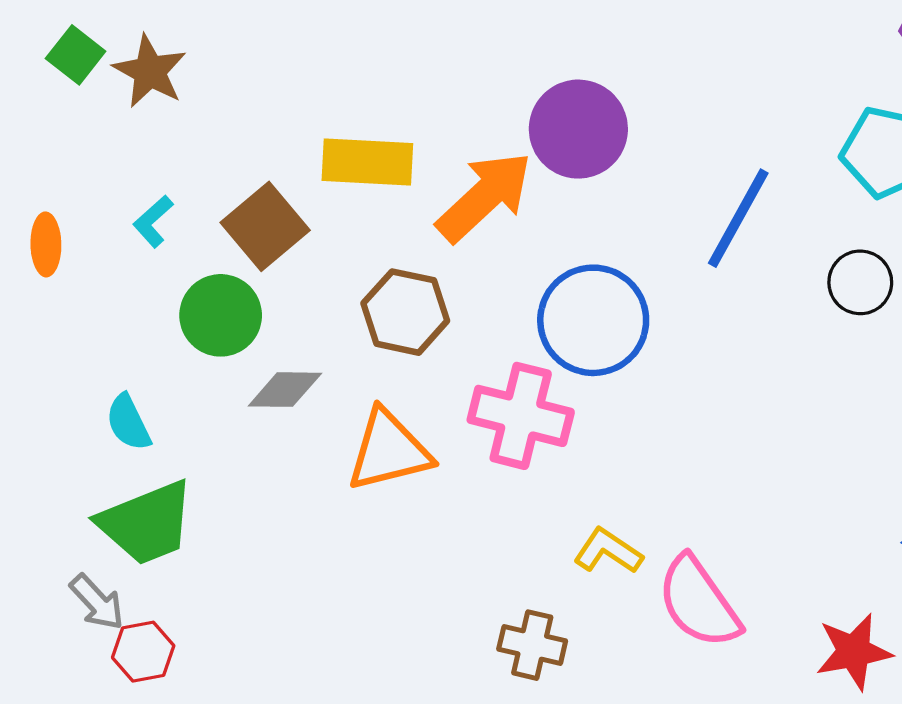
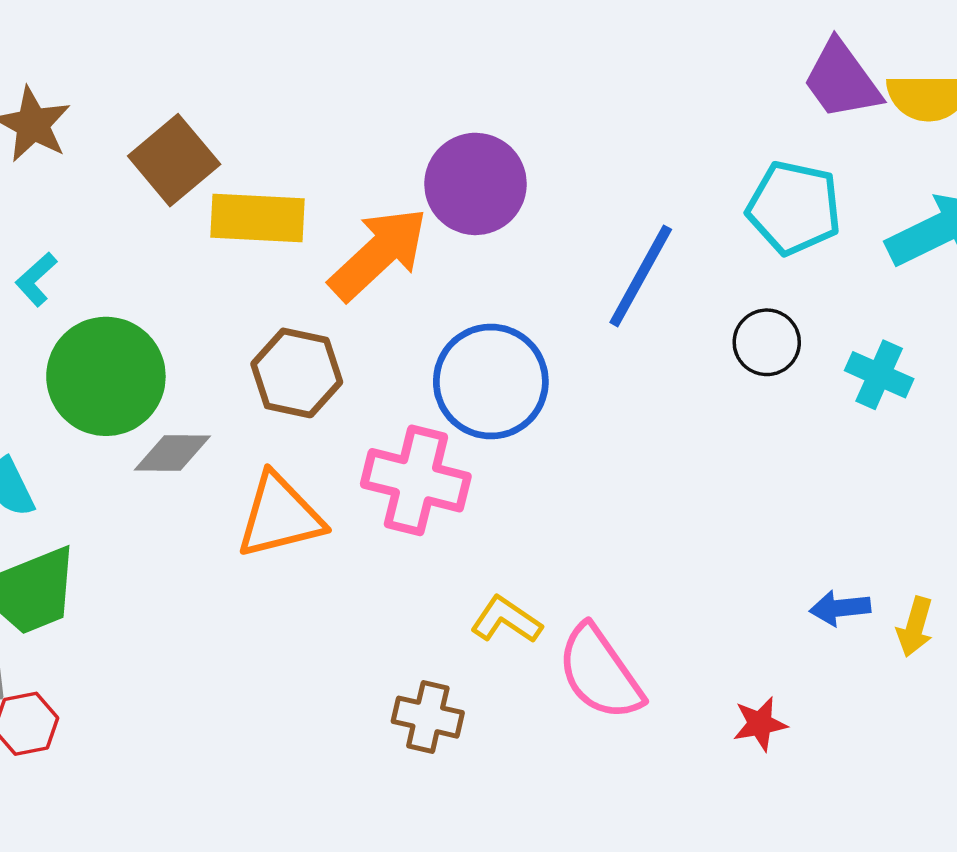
brown square: (265, 226) -> (174, 160), moved
green circle: (221, 315) -> (106, 376), size x1.4
red star: (854, 652) -> (760, 724), size x0.7

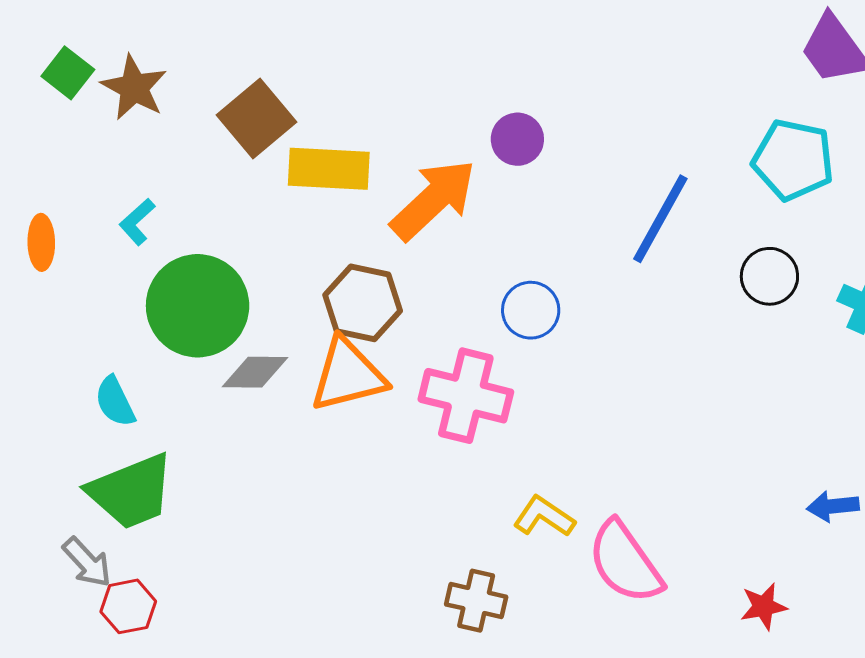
purple circle: (476, 184) -> (517, 139), size x0.6
blue circle: (491, 381) -> (531, 310), size x0.6
orange triangle: (280, 516) -> (348, 375), moved

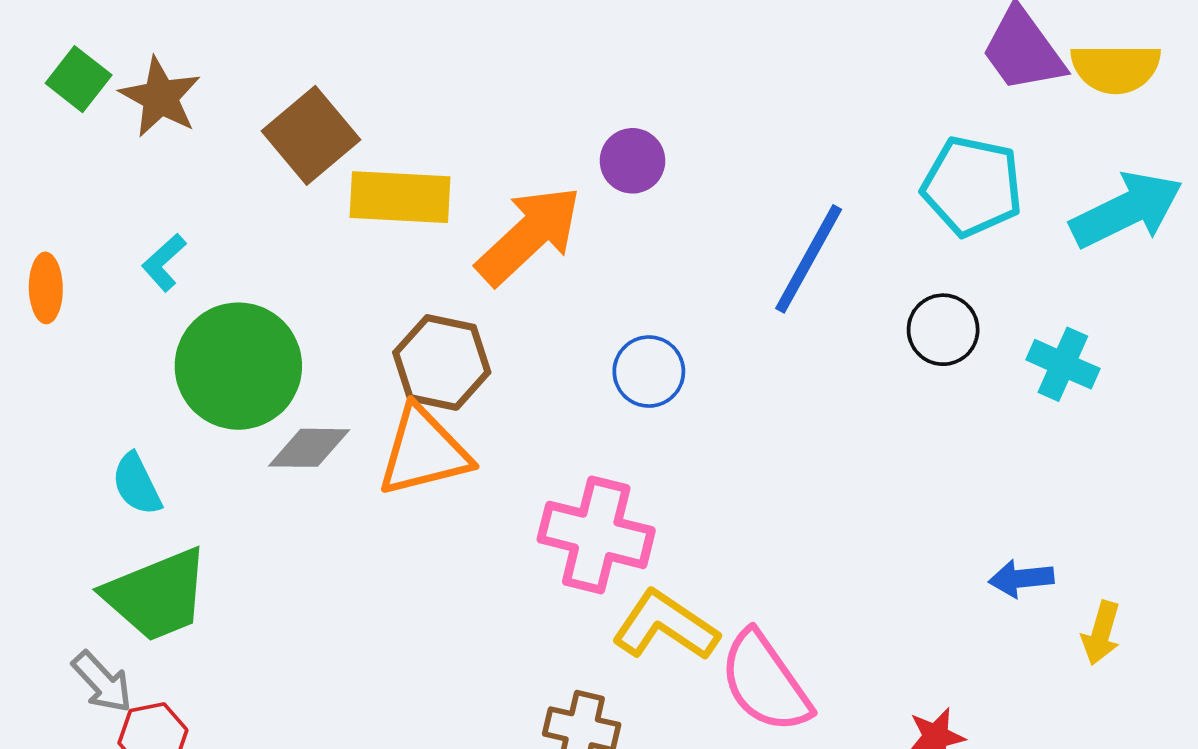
pink cross: (466, 396) -> (596, 535), moved
blue arrow: (833, 506) -> (1021, 579), moved
yellow L-shape: (544, 517) -> (665, 626), size x1.4

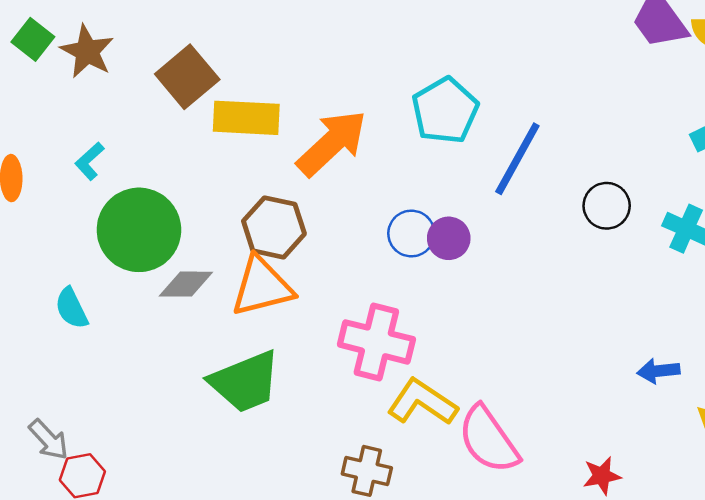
purple circle: (632, 161) -> (449, 238), moved
cyan pentagon: (972, 186) -> (445, 111), moved, turned 30
green trapezoid: (157, 595) -> (245, 382), moved

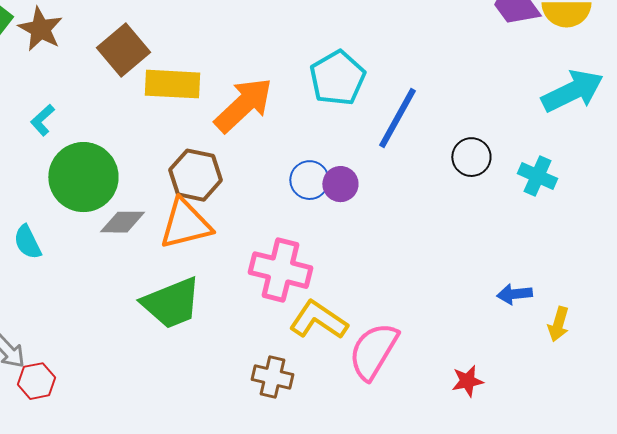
pink semicircle: (488, 440) -> (373, 351), turned 66

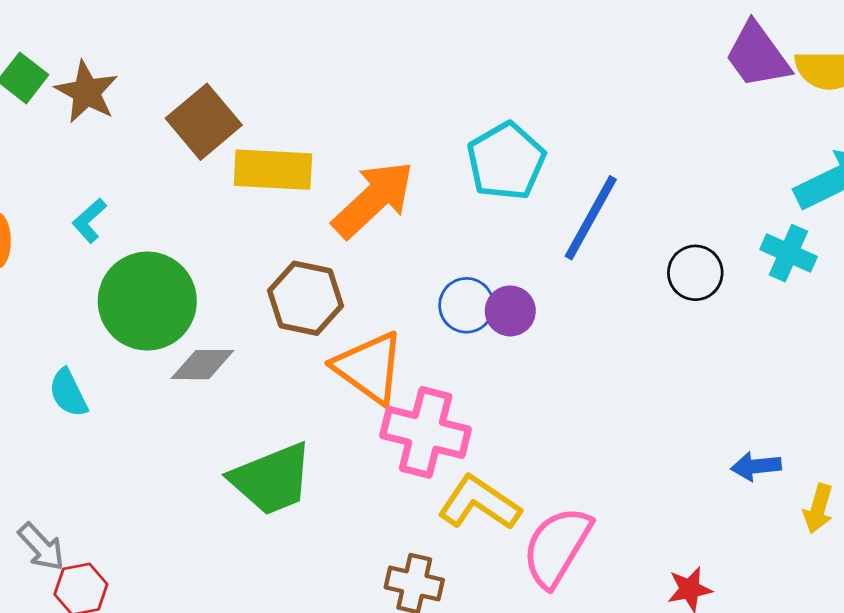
cyan cross: (537, 176) -> (789, 253), moved
orange triangle: (185, 224) -> (369, 367), moved, turned 50

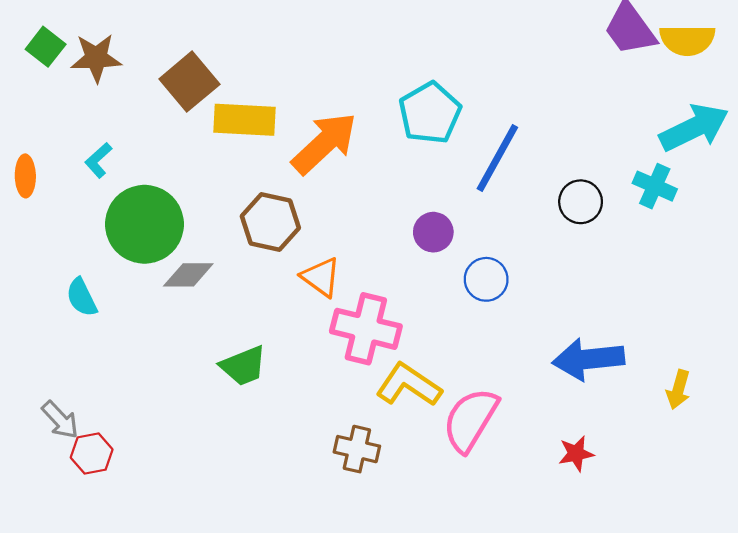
brown star: (87, 92) -> (96, 58), turned -30
blue circle: (466, 305) -> (486, 279), moved
orange triangle: (369, 367) -> (321, 277), size x0.7
blue arrow: (756, 466) -> (588, 359), moved, size x1.8
green trapezoid: (272, 479) -> (243, 366), size x0.7

